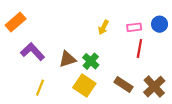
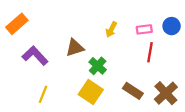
brown triangle: (67, 59) -> (75, 48), moved

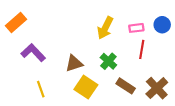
yellow arrow: (111, 29) -> (105, 28), size x1.5
brown triangle: (75, 48) -> (74, 63), moved
green cross: (98, 66) -> (108, 61), moved
yellow line: (43, 94) -> (41, 89), turned -42

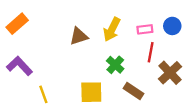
purple L-shape: (33, 53) -> (19, 66), moved
brown triangle: (74, 63) -> (79, 36), moved
yellow square: (86, 87) -> (91, 92), turned -35
brown cross: (157, 88) -> (170, 73), moved

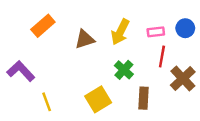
orange rectangle: (17, 24) -> (43, 26), moved
brown rectangle: (133, 91) -> (144, 98), turned 60
yellow square: (91, 92) -> (98, 99), turned -30

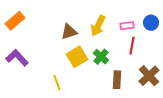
orange rectangle: (43, 26) -> (15, 21), moved
brown cross: (183, 79) -> (149, 76), moved
yellow square: (98, 99) -> (77, 57), moved
yellow line: (47, 102) -> (57, 83), moved

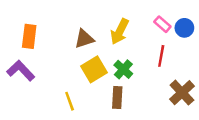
orange rectangle: (15, 21) -> (29, 36), moved, turned -42
pink rectangle: (127, 26) -> (162, 24), moved, turned 48
brown rectangle: (117, 80) -> (117, 97), moved

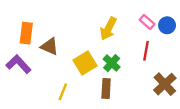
brown triangle: (84, 39) -> (50, 46), moved, turned 42
yellow line: (70, 101) -> (63, 92), turned 42

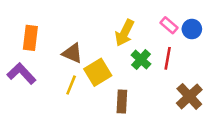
brown triangle: (50, 46) -> (72, 53), moved
green cross: (112, 63) -> (141, 60), moved
yellow line: (63, 92) -> (71, 85), moved

